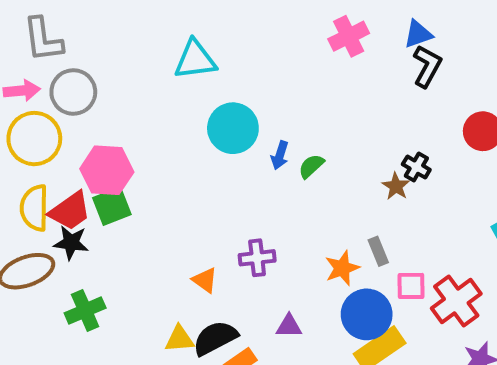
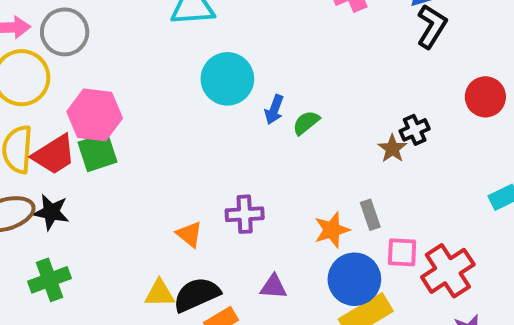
black cross: (416, 167) -> (415, 130), turned 32
black star: (71, 243) -> (51, 212), moved
green cross: (85, 311) -> (50, 280), moved

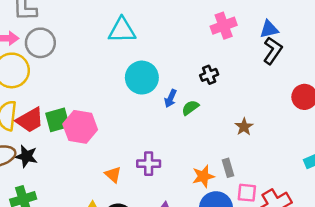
pink hexagon: (95, 115) -> (80, 127), moved
black cross: (415, 130) -> (209, 75), moved

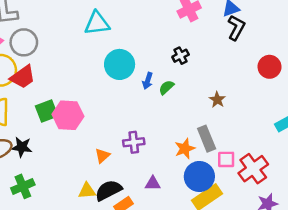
red trapezoid: (30, 120) -> (23, 77), moved
gray rectangle: (228, 168) -> (207, 139), size x1.5
orange triangle: (113, 175) -> (102, 156), turned 42

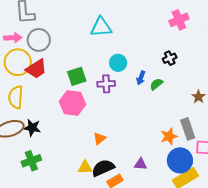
cyan circle: (120, 64) -> (118, 63), size x0.7
green square: (47, 111) -> (77, 76), moved
purple cross: (134, 142) -> (106, 84), moved

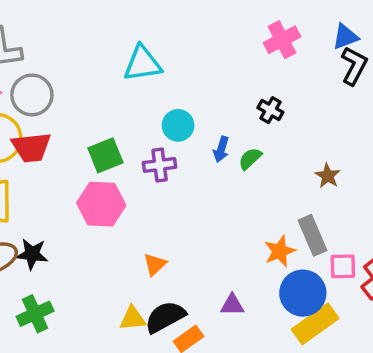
black cross: (170, 58) -> (270, 110), turned -32
red trapezoid: (36, 69) -> (31, 147), turned 30

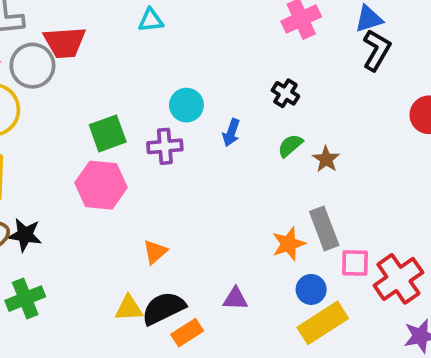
cyan triangle: (143, 64) -> (151, 20), moved, size x0.6
red trapezoid: (31, 147) -> (65, 42), moved
green semicircle: (250, 159) -> (290, 146), moved
brown star: (328, 176) -> (326, 159), moved
blue circle: (303, 293) -> (311, 289), size x0.6

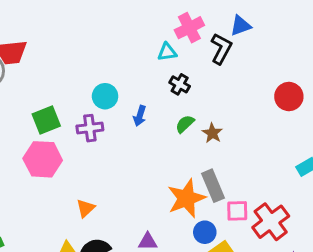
cyan triangle: (151, 20) -> (167, 52), moved
black L-shape: (377, 50) -> (221, 49), moved
orange star: (289, 244) -> (186, 198), size x1.5

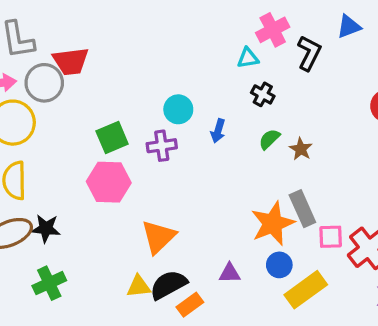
blue triangle: (241, 26) -> (349, 27), moved
orange triangle: (86, 208) -> (158, 237), size x1.6
blue circle: (205, 232) -> (279, 265), moved

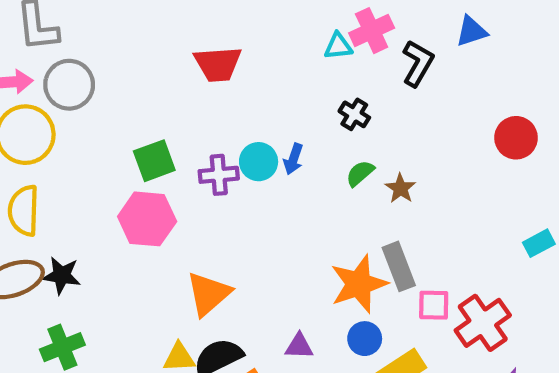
cyan triangle: (248, 58) -> (338, 46), moved
red trapezoid: (71, 61) -> (218, 64), moved
cyan circle: (178, 109) -> (259, 162), moved

